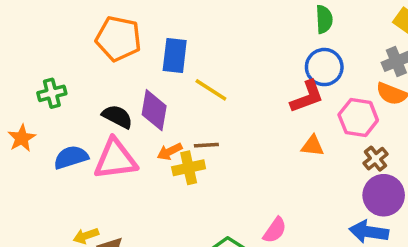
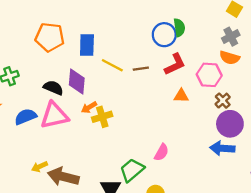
green semicircle: (324, 19) -> (179, 28), moved
blue circle: (324, 67) -> (164, 35), moved
brown line: (206, 145) -> (141, 69), moved

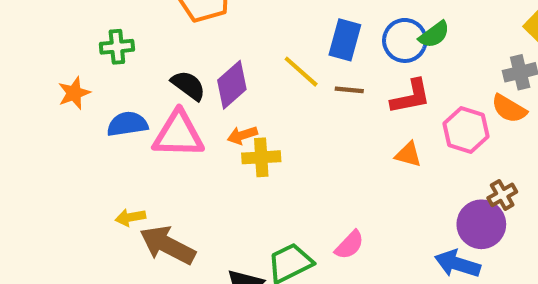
green semicircle: (179, 28) -> (434, 35), turned 48
blue rectangle: (87, 45) -> (345, 40), moved
purple diamond: (77, 82) -> (232, 85), turned 30
brown cross: (223, 101) -> (502, 195), moved

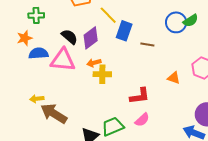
blue rectangle: (345, 40) -> (124, 31), moved
yellow line: (301, 72) -> (108, 15), moved
orange star: (74, 93) -> (25, 38), moved
red L-shape: (411, 97) -> (140, 96), moved

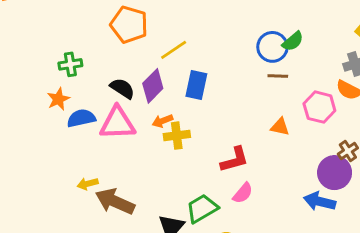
yellow line: (108, 15) -> (174, 50), turned -72
blue rectangle: (124, 31) -> (196, 85), moved
brown line: (147, 44) -> (278, 76), moved

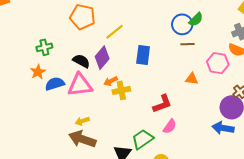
blue rectangle: (196, 85) -> (143, 55), moved
yellow arrow: (88, 184) -> (82, 121), moved

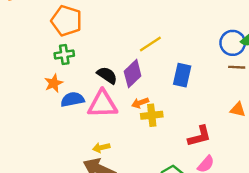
orange pentagon: (82, 17) -> (66, 21), moved

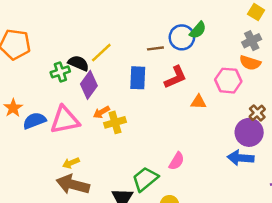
green cross: (64, 54) -> (60, 72), moved
brown line: (237, 67) -> (155, 48), moved
black semicircle: (107, 75) -> (78, 63), moved
red L-shape: (200, 136) -> (175, 77), moved

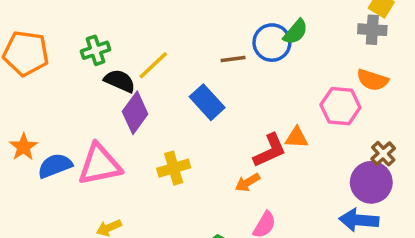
gray cross: (252, 41) -> (372, 30), moved, turned 30
green cross: (60, 72) -> (95, 50), moved
red L-shape: (175, 77) -> (270, 150), moved
blue rectangle: (138, 78) -> (207, 102), turned -45
orange arrow: (101, 112) -> (248, 182), moved

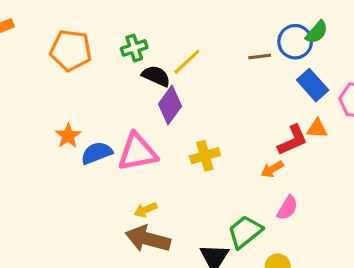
blue rectangle: (207, 102) -> (313, 85), moved

